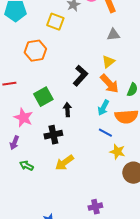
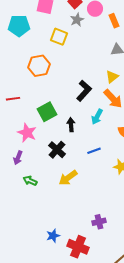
cyan arrow: (103, 108) -> (97, 117), moved
blue line: (105, 133) -> (94, 151), moved, turned -48
black cross: (53, 135) -> (57, 150), turned -36

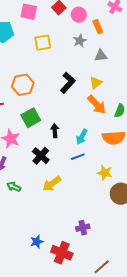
gray star: (77, 20) -> (80, 41), moved
yellow square: (59, 37) -> (43, 43), turned -30
orange hexagon: (39, 66) -> (23, 85), moved
black L-shape: (84, 91) -> (68, 83), moved
cyan arrow: (97, 117) -> (82, 137), moved

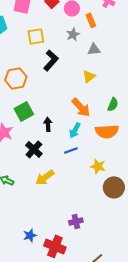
black L-shape: (68, 83) -> (51, 60), moved
orange arrow: (97, 105) -> (81, 107), moved

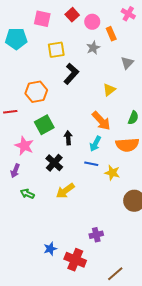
gray triangle: (94, 49) -> (127, 63), moved, turned -40
blue line: (71, 150) -> (91, 164), turned 32
yellow star: (98, 166) -> (112, 173), moved

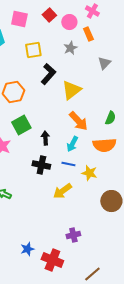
pink cross: (128, 14) -> (92, 11), moved
yellow triangle: (109, 90) -> (71, 90), moved, size x1.5
black cross: (54, 163) -> (41, 165), moved, turned -30
yellow arrow: (65, 191) -> (62, 191), moved

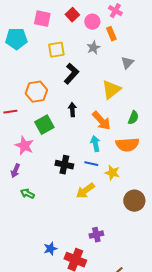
yellow triangle: (71, 90) -> (111, 90), moved
black arrow: (45, 138) -> (72, 110), moved
cyan arrow: (72, 144) -> (95, 144), turned 140

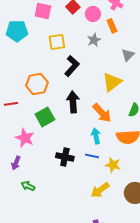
black arrow: (72, 110) -> (73, 102), size x1.5
yellow arrow: (85, 191) -> (100, 190), moved

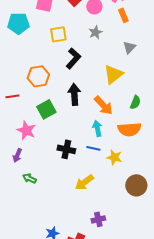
orange rectangle: (112, 26) -> (123, 15), moved
yellow arrow: (100, 190) -> (84, 182), moved

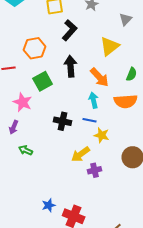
yellow star: (114, 157) -> (102, 135), moved
purple cross: (98, 219) -> (95, 170), moved

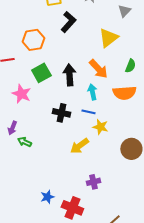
black arrow: (71, 66) -> (69, 75), moved
purple arrow: (14, 127) -> (12, 128), moved
purple cross: (95, 170) -> (93, 182), moved

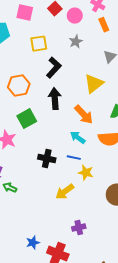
black arrow: (69, 75) -> (55, 99), moved
cyan arrow: (92, 92) -> (78, 138), turned -42

